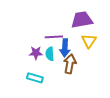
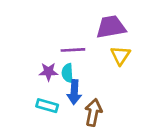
blue arrow: (65, 48) -> (74, 92), moved
brown arrow: (70, 64) -> (93, 112), moved

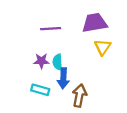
purple line: (73, 50) -> (51, 29), moved

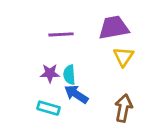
blue arrow: (63, 78) -> (76, 94), turned 120
brown arrow: (79, 96) -> (123, 108), moved

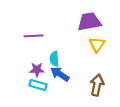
purple line: (61, 34) -> (34, 36), moved
purple star: (50, 73) -> (37, 70), moved

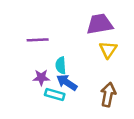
cyan rectangle: (38, 85) -> (55, 95), moved

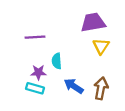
blue arrow: (67, 82) -> (74, 86), moved
cyan rectangle: (55, 95) -> (35, 88), moved

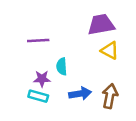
yellow triangle: (101, 46) -> (110, 50), turned -36
blue arrow: (74, 86) -> (80, 94), turned 138

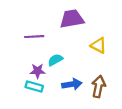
purple trapezoid: (101, 25) -> (72, 19), moved
cyan semicircle: (62, 66) -> (55, 60), turned 64

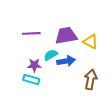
purple trapezoid: (72, 19) -> (66, 36), moved
blue arrow: (72, 84) -> (66, 61), moved

